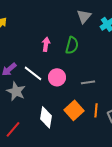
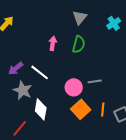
gray triangle: (84, 16) -> (80, 17), moved
pink circle: (57, 77) -> (74, 87), moved
white diamond: (46, 117) -> (41, 109), moved

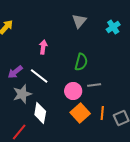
pink arrow: (53, 43) -> (43, 47), moved
green semicircle: (79, 44) -> (81, 62), moved
gray star: (23, 90) -> (22, 94), turned 30

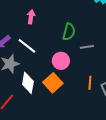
gray line: (94, 85) -> (87, 47), moved
orange square: (80, 113) -> (53, 83), moved

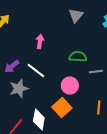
green semicircle: (69, 32) -> (78, 57), turned -102
white diamond: (28, 83) -> (39, 120), moved

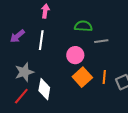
white line: (36, 71) -> (41, 40), turned 60
gray star: (19, 89) -> (24, 72), moved
orange square: (62, 108) -> (82, 77), moved

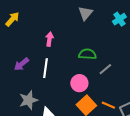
gray line: (101, 41) -> (105, 69), turned -32
orange line: (104, 77) -> (108, 105), turned -72

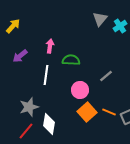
gray triangle: (85, 13) -> (100, 19), moved
green semicircle: (87, 54) -> (71, 60), moved
purple arrow: (21, 64) -> (20, 56), moved

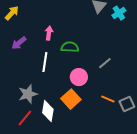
orange square: (87, 112) -> (71, 99), moved

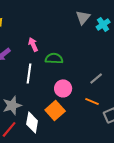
pink arrow: (49, 33) -> (33, 44), turned -32
gray line: (105, 63) -> (96, 78), moved
orange line: (108, 99) -> (92, 101), moved

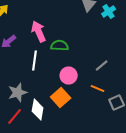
pink arrow: (33, 44) -> (39, 32), size x1.5

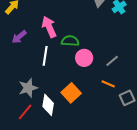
pink circle: (69, 76) -> (84, 58), moved

